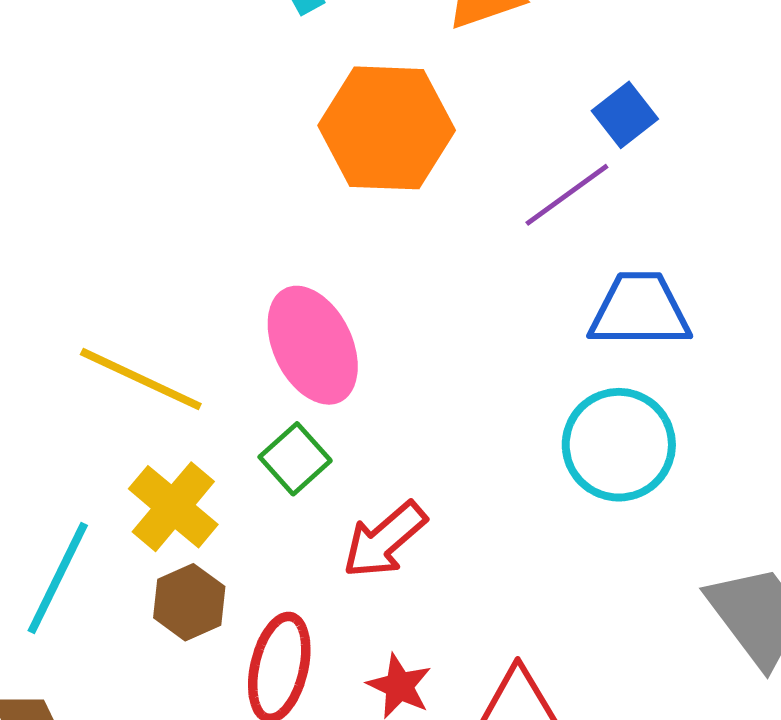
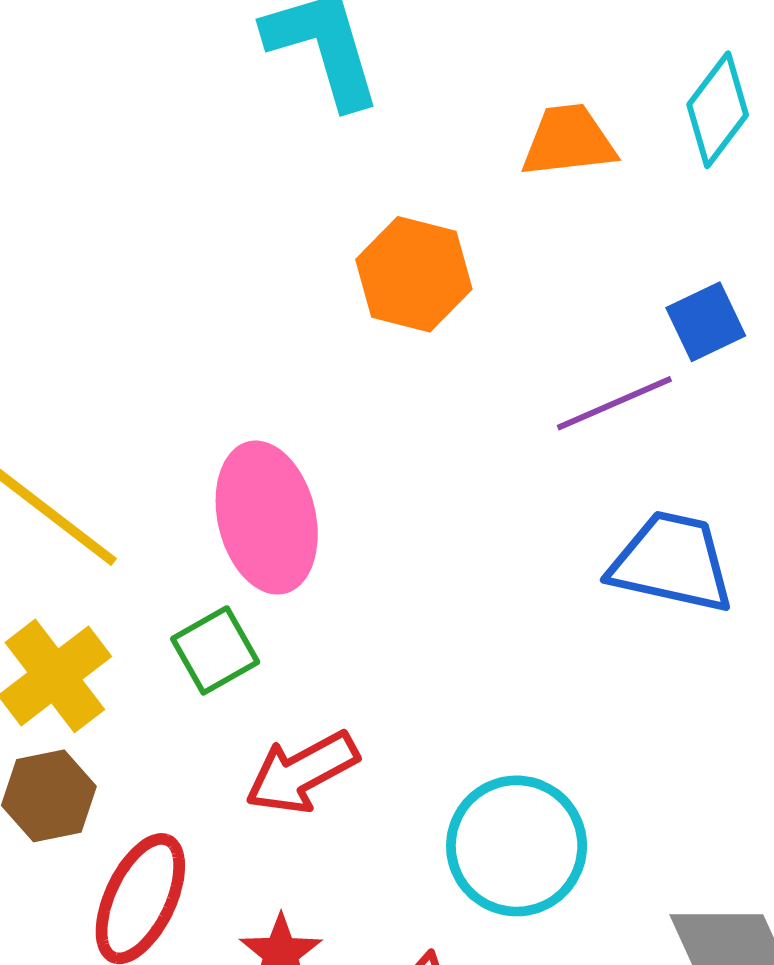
orange hexagon: (387, 128) -> (414, 274), size x0.7
cyan circle: (619, 445) -> (517, 846), moved

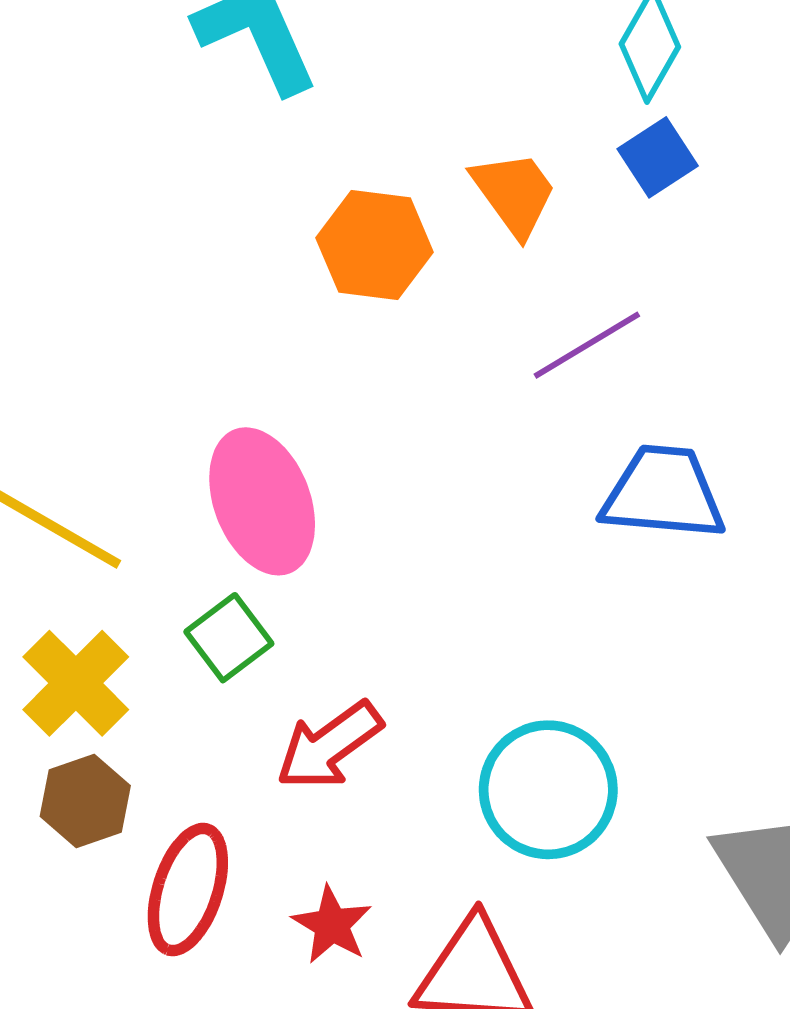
orange trapezoid: (568, 141) -> (514, 193), moved, turned 68
blue square: (706, 322) -> (658, 157), moved

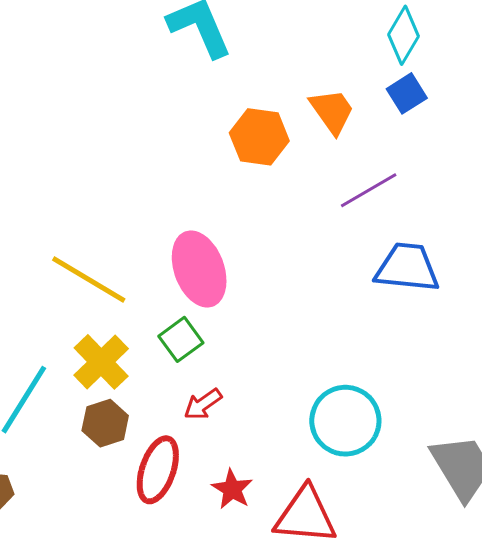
red arrow: (329, 745) -> (203, 404), moved, size x0.7

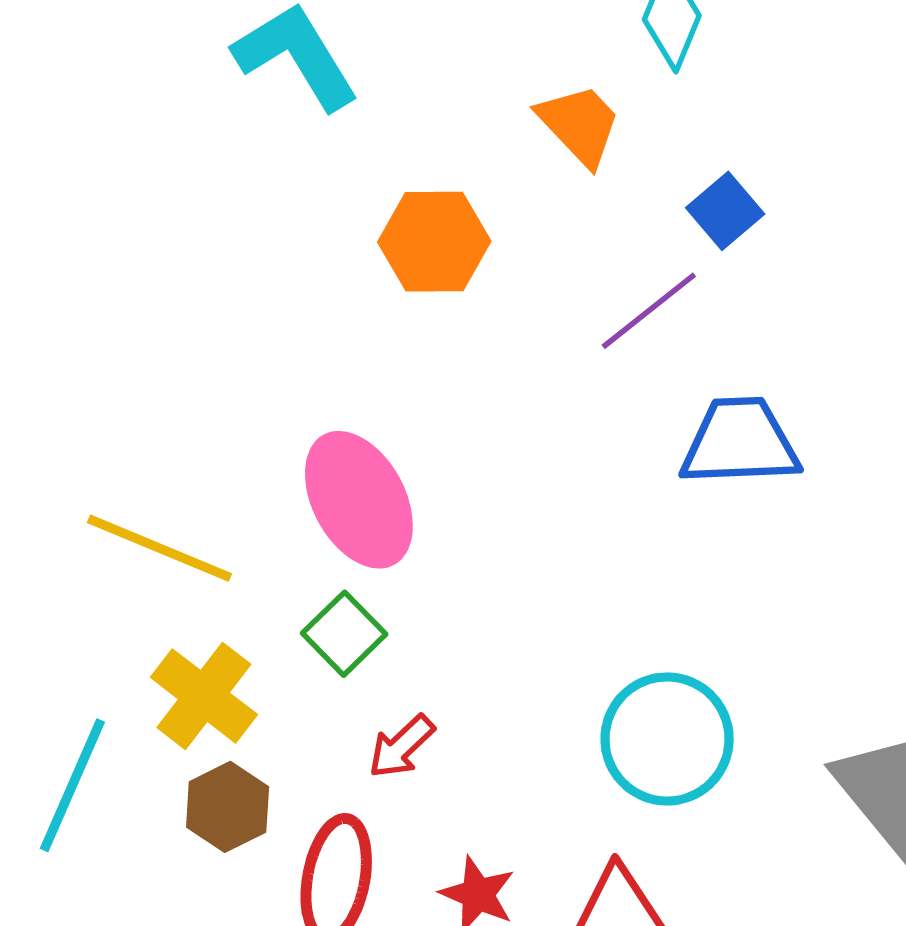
blue square: (407, 93) -> (725, 211), moved
orange trapezoid: (332, 111) -> (579, 125), moved

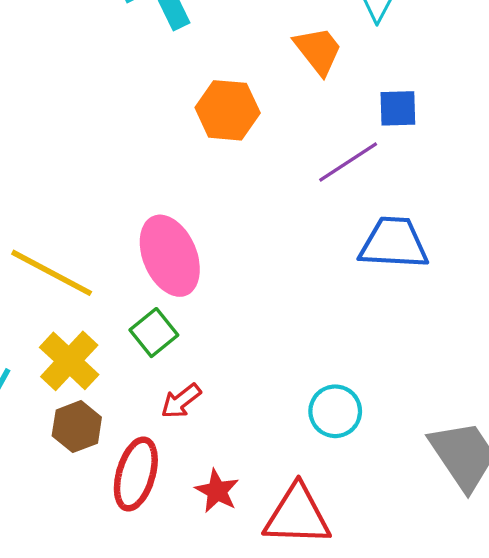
blue square: (725, 211) -> (398, 108), turned 33
cyan circle: (667, 739) -> (335, 411), size x0.7

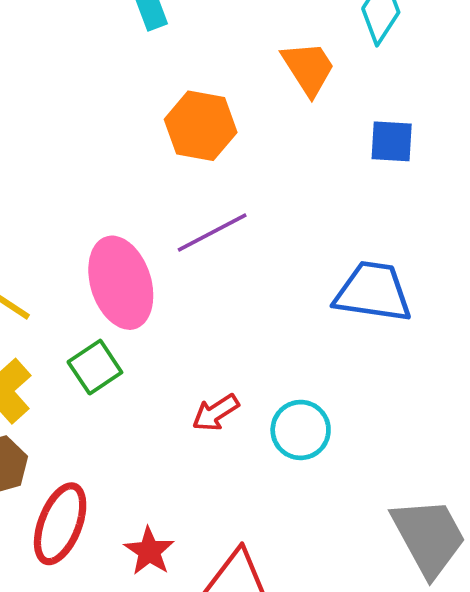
purple line: (348, 162) -> (212, 232), moved
red arrow: (181, 401) -> (216, 413), moved
cyan circle: (335, 411) -> (301, 430), moved

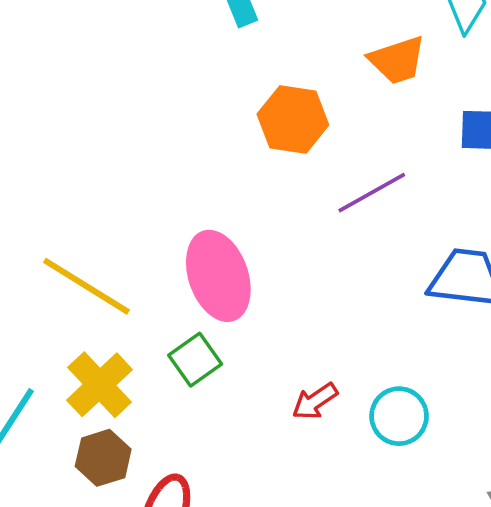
orange trapezoid: (308, 68) -> (397, 60), turned 106
purple line: (212, 232) -> (372, 193), moved

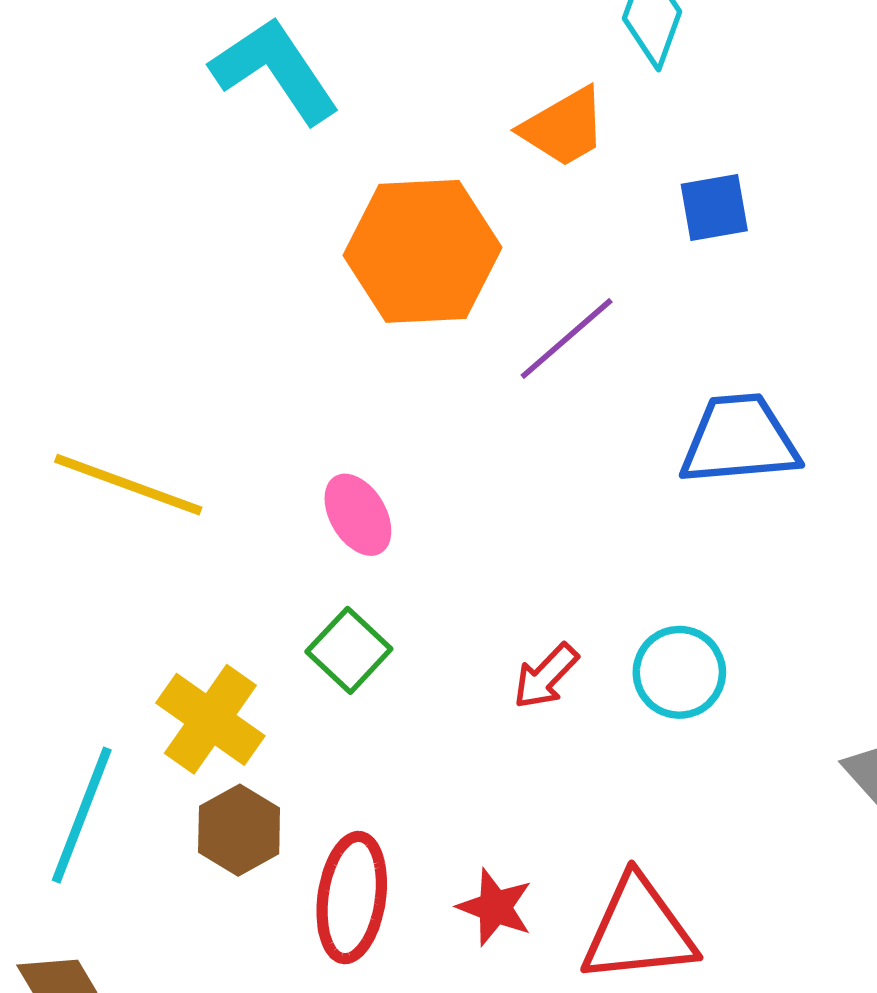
orange hexagon: (293, 119) -> (423, 251), size x1.4
pink ellipse: (218, 276) -> (358, 515), size x0.6
yellow line: (86, 286) -> (128, 485), moved

